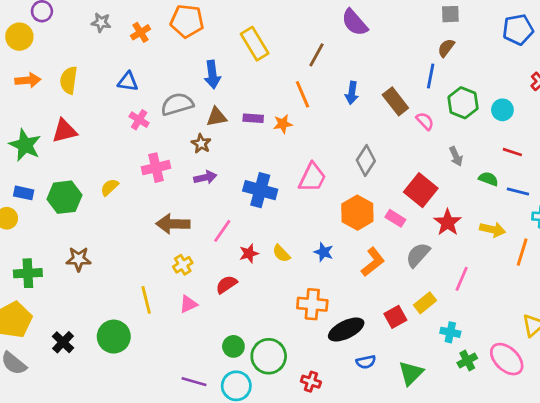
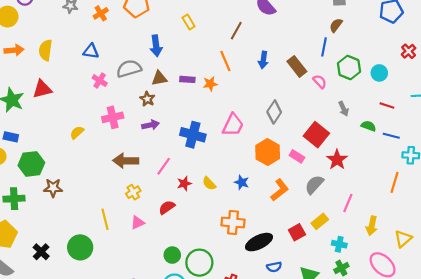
yellow rectangle: (255, 44) -> (189, 22), size x0.6
green hexagon: (64, 197) -> (31, 164), moved
yellow arrow: (493, 230) -> (372, 226), moved, turned 90
green cross: (467, 360) -> (341, 268), moved

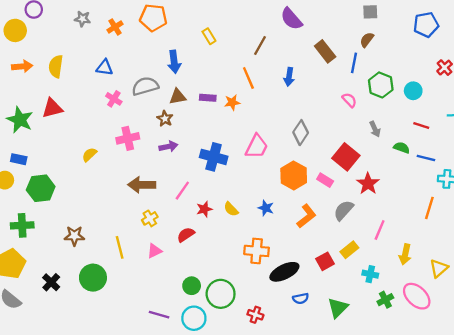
brown rectangle: (297, 66) -> (325, 51), moved
brown star: (53, 188) -> (74, 236), moved
green cross: (341, 268) -> (385, 300), moved

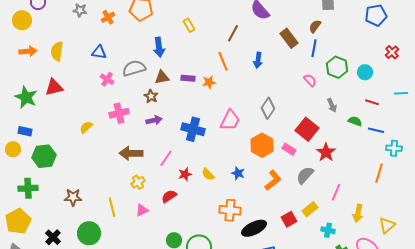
brown semicircle: (367, 40) -> (315, 26), moved

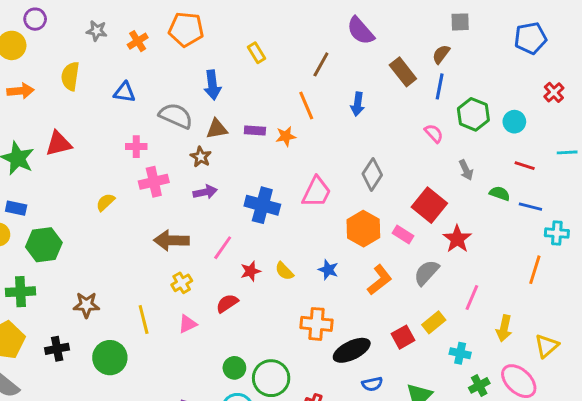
yellow semicircle: (57, 51) -> (70, 76), moved
gray semicircle: (134, 68) -> (176, 116), turned 40
pink cross: (107, 79) -> (136, 147), moved, turned -32
black cross: (53, 237) -> (57, 349), moved, turned 35

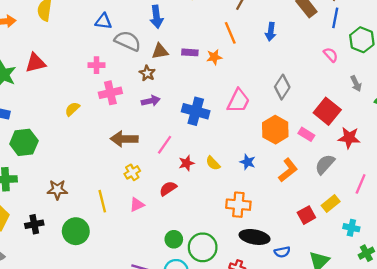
blue triangle: (125, 92) -> (103, 21), moved
red star: (457, 239) -> (349, 138), turned -30
black ellipse: (352, 350) -> (255, 237), moved, turned 36

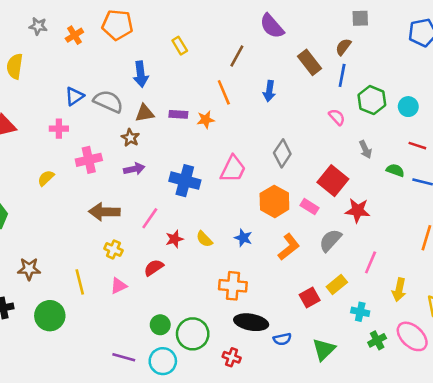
blue triangle: (103, 21) -> (74, 96), moved, turned -42
pink cross: (97, 65) -> (59, 129), moved
yellow cross: (132, 172) -> (113, 249), turned -35

